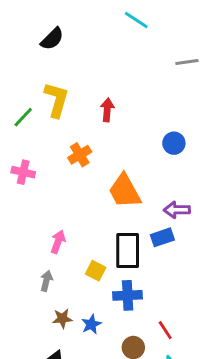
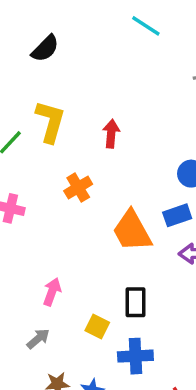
blue rectangle: (162, 237) -> (177, 215), moved
black rectangle: (128, 250) -> (135, 302), size x0.7
gray arrow: (46, 281) -> (38, 339), turned 36

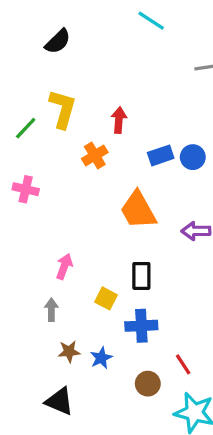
orange cross: (78, 188) -> (95, 155), moved
blue rectangle: (177, 215) -> (161, 155), moved
gray arrow: (38, 339) -> (51, 310), turned -50

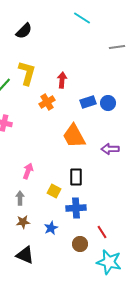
brown star: (69, 351) -> (23, 222), moved

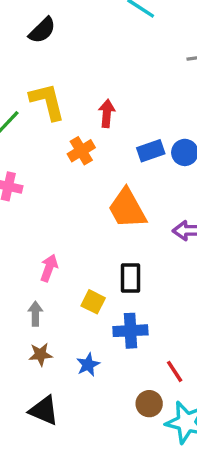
yellow L-shape: (27, 73) -> (47, 102), turned -30
brown circle: (80, 244) -> (149, 404), moved

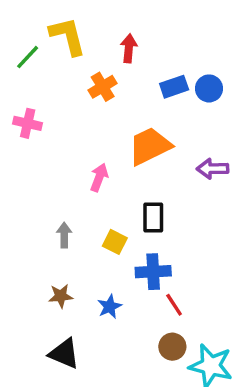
orange trapezoid: (127, 208) -> (150, 146), turned 93
pink arrow: (49, 268) -> (99, 177), moved
gray arrow: (35, 314) -> (64, 235), moved
red line: (175, 371) -> (174, 305), moved

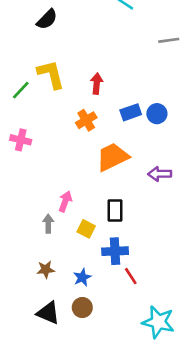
orange cross: (103, 87) -> (86, 120), moved
pink arrow: (99, 177) -> (65, 201), moved
brown circle: (172, 347) -> (82, 308), moved

